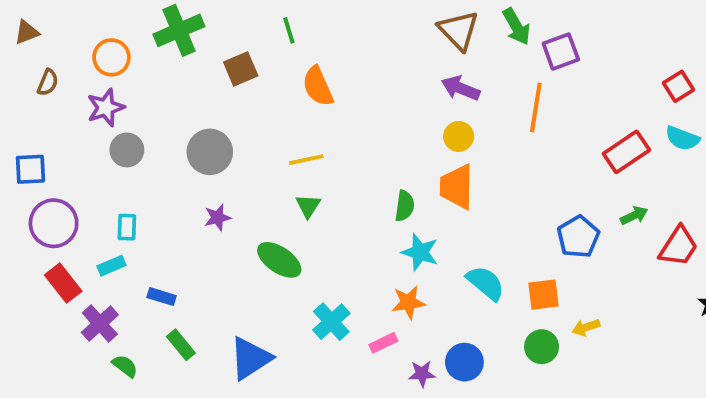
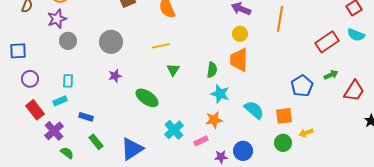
green triangle: (308, 206) -> (173, 70), moved
purple circle: (54, 223) -> (30, 79), size x0.7

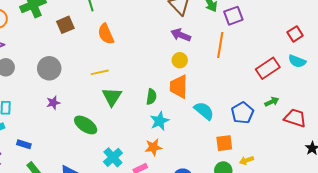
green triangle: (173, 70) -> (112, 97), size x1.5
red trapezoid: (354, 91) -> (295, 118), turned -105
cyan star: (220, 94) -> (159, 121), turned 30
cyan semicircle: (254, 110) -> (204, 111), moved

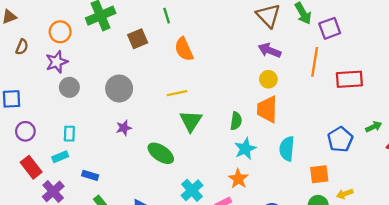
red rectangle: (268, 68) -> (349, 79), moved, turned 30
cyan semicircle: (204, 111) -> (287, 149), moved, turned -125
orange star: (153, 147) -> (238, 179), turned -30

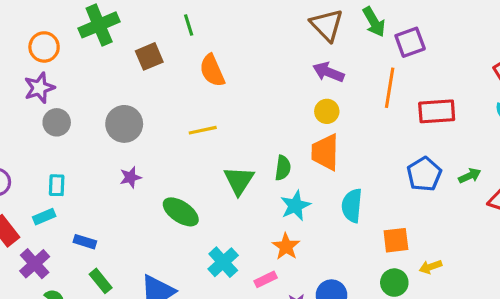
green triangle: (191, 121) -> (239, 180), moved
blue pentagon: (340, 139) -> (424, 174), moved

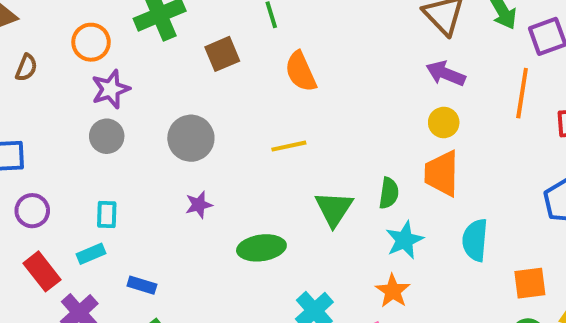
purple star: (39, 88) -> (111, 89), moved
green ellipse: (181, 212) -> (261, 248), turned -42

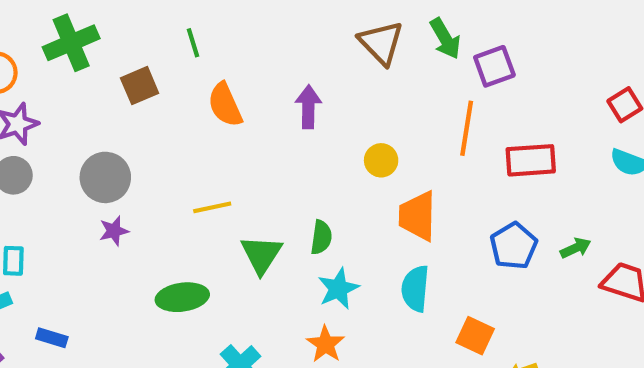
purple arrow: (446, 74) -> (308, 107), moved, turned 69
yellow line: (289, 146) -> (212, 207), moved
orange trapezoid: (442, 173) -> (417, 216), moved
purple star: (199, 205) -> (114, 231), moved
orange square: (530, 283) -> (475, 336), turned 32

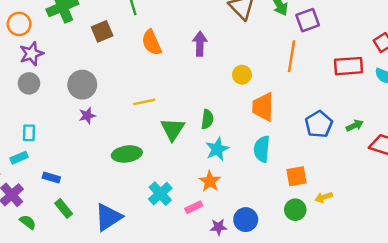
red rectangle: (531, 160) -> (348, 66), moved
orange square: (475, 336) -> (296, 176), turned -35

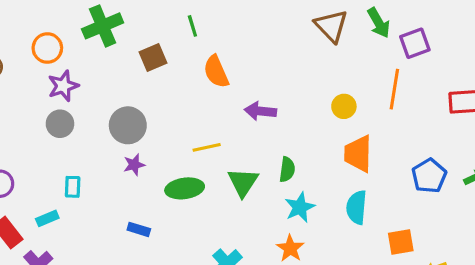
purple arrow: (200, 44) -> (260, 111), moved, turned -85
yellow circle: (242, 75) -> (344, 106), moved
cyan rectangle: (29, 133) -> (73, 187), moved
green ellipse: (127, 154) -> (185, 188), moved
blue rectangle: (51, 178) -> (139, 229), moved

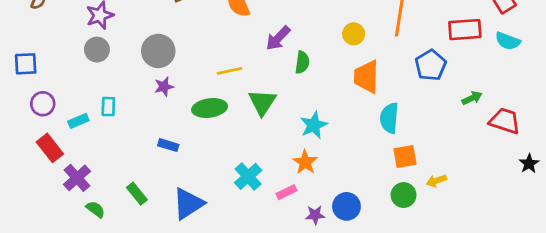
purple arrow: (260, 111) -> (278, 38), turned -52
green semicircle: (287, 169) -> (302, 62), moved
blue pentagon: (429, 176) -> (431, 65), moved
cyan semicircle: (357, 207) -> (389, 118), moved
cyan rectangle: (47, 218) -> (78, 121), moved

